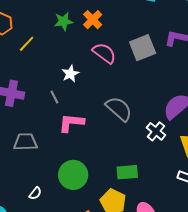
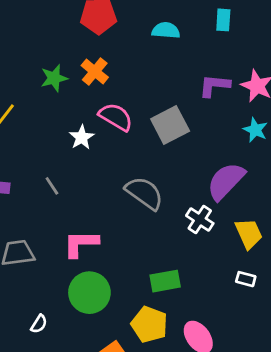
gray square: (143, 48) -> (170, 125), moved
white star: (70, 74) -> (82, 137), moved
pink L-shape: (71, 123) -> (81, 244), moved

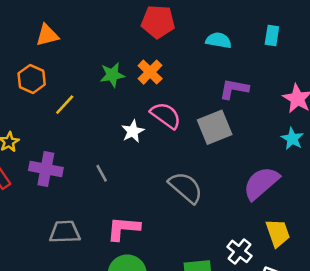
purple L-shape: (214, 86) -> (234, 89), moved
white cross: (200, 220) -> (240, 251), moved

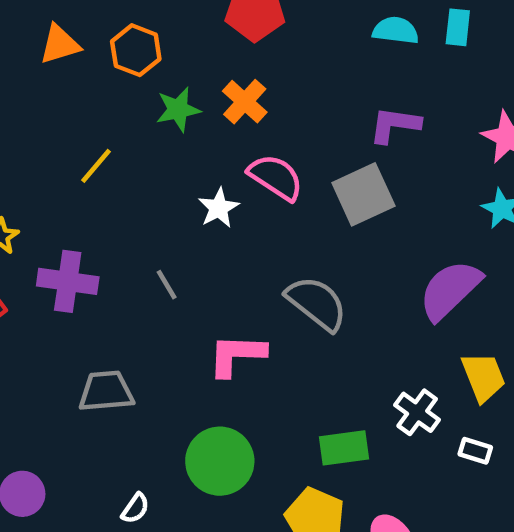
cyan semicircle: (219, 40) -> (396, 30), moved
orange hexagon: (32, 79) -> (136, 50), moved
pink L-shape: (123, 228) -> (237, 355), moved

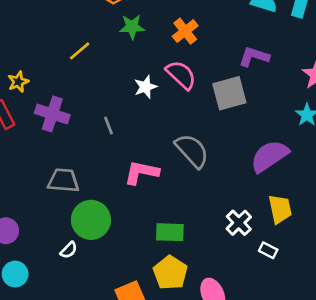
orange cross: (245, 102) -> (185, 31), moved
green rectangle: (344, 448) -> (170, 232), moved
green circle: (220, 461) -> (91, 220), moved

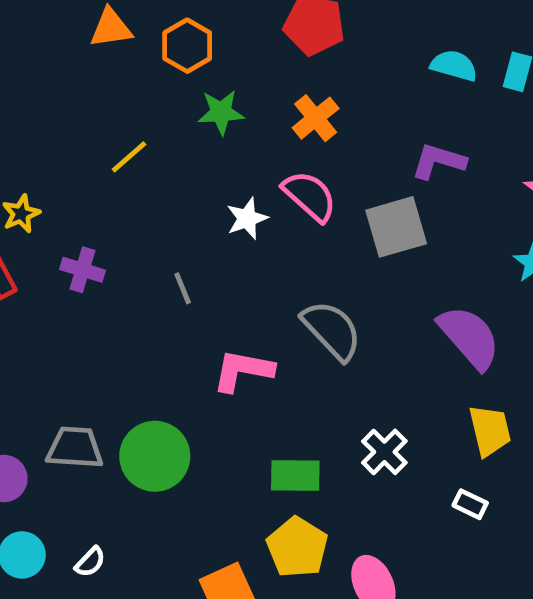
purple cross: (52, 114) -> (83, 270), size x0.7
purple semicircle: (269, 156) -> (469, 337), turned 84
gray trapezoid: (63, 180) -> (75, 448), moved
white cross: (239, 223) -> (384, 452), moved
white semicircle: (69, 250) -> (90, 562), moved

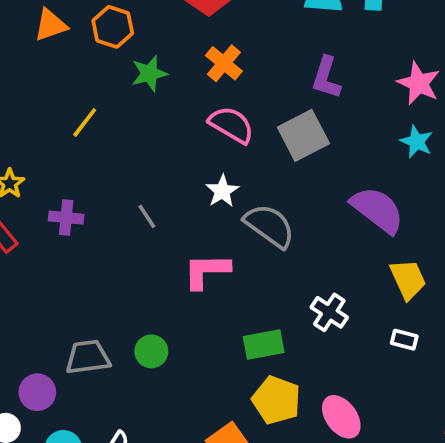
purple L-shape: (439, 161) -> (326, 78), turned -78
white star: (247, 218) -> (222, 191), moved
green circle: (155, 456) -> (151, 351), size x0.6

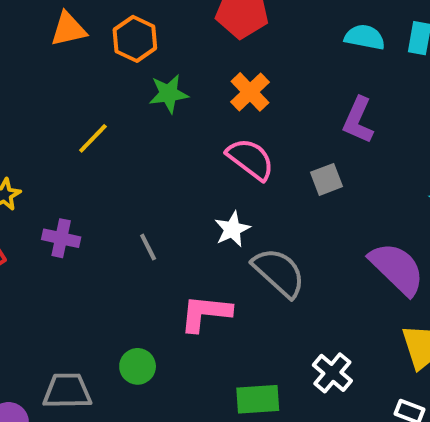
gray square: (303, 135) -> (327, 179), size x0.6
green circle: (151, 351) -> (138, 366), moved

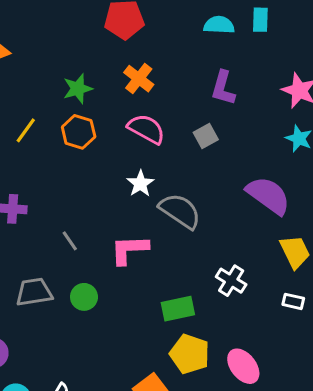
orange hexagon: (135, 39) -> (79, 132), moved
gray line: (148, 247) -> (70, 241), moved
gray trapezoid: (67, 391) -> (34, 292), moved

